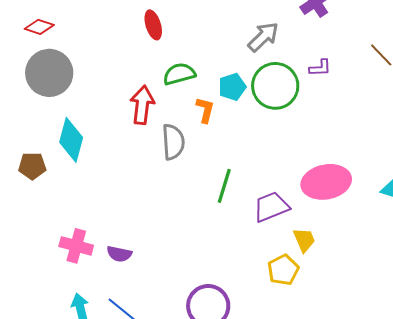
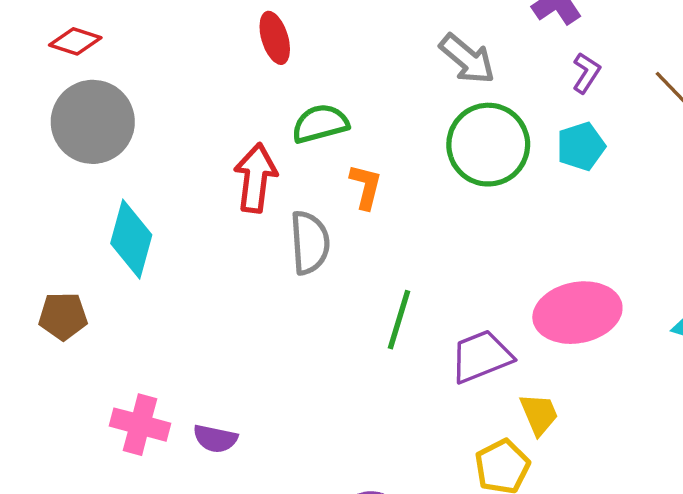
gray arrow: (263, 37) -> (467, 59), turned 84
purple L-shape: (320, 68) -> (586, 73), moved, turned -55
cyan pentagon: (232, 87) -> (581, 146), moved
brown pentagon: (32, 166) -> (63, 316), moved

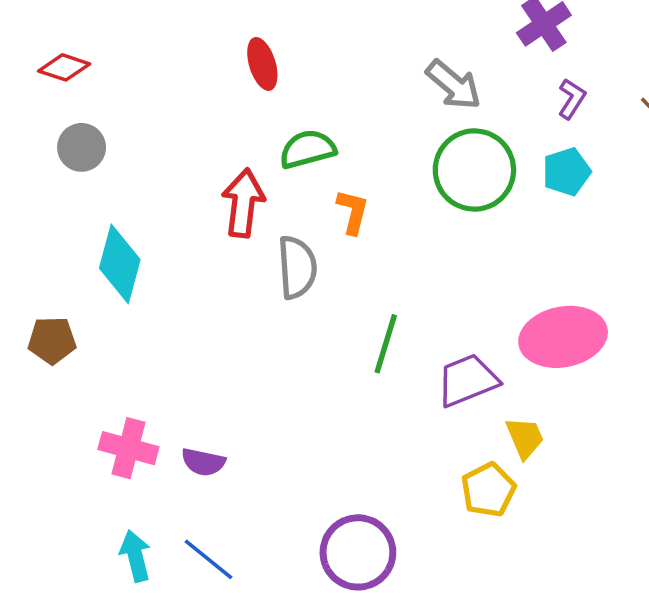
gray circle: (93, 122) -> (82, 147), size x0.6

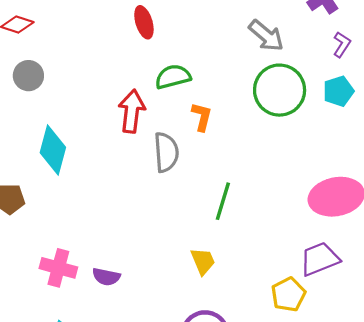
purple trapezoid: (467, 380) -> (320, 259), moved
yellow trapezoid: (525, 438) -> (203, 261), moved

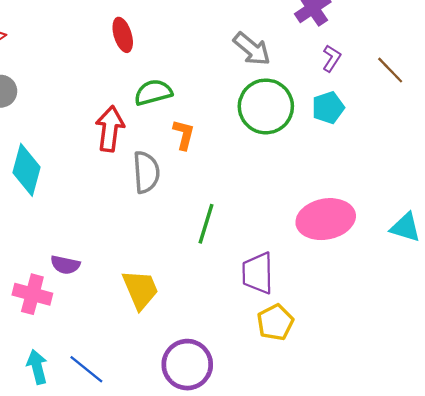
purple trapezoid: (320, 259) -> (258, 273), moved, turned -69
yellow trapezoid: (203, 261) -> (140, 289), moved, size x1.4
purple semicircle: (106, 277) -> (65, 265), moved

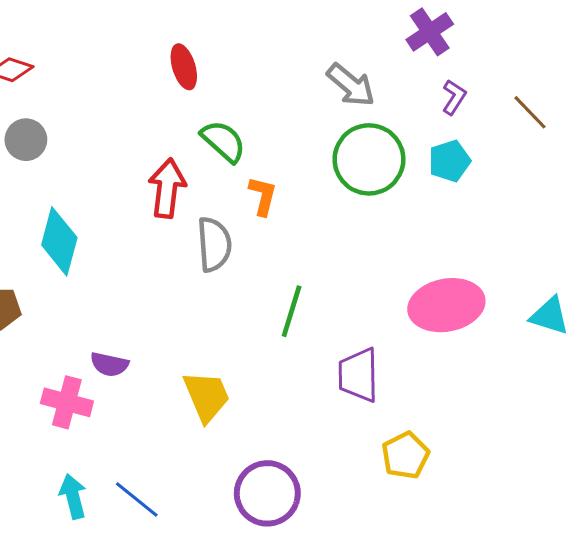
green semicircle: (153, 92) -> (223, 141), turned 57
yellow pentagon: (275, 322) -> (405, 455), moved

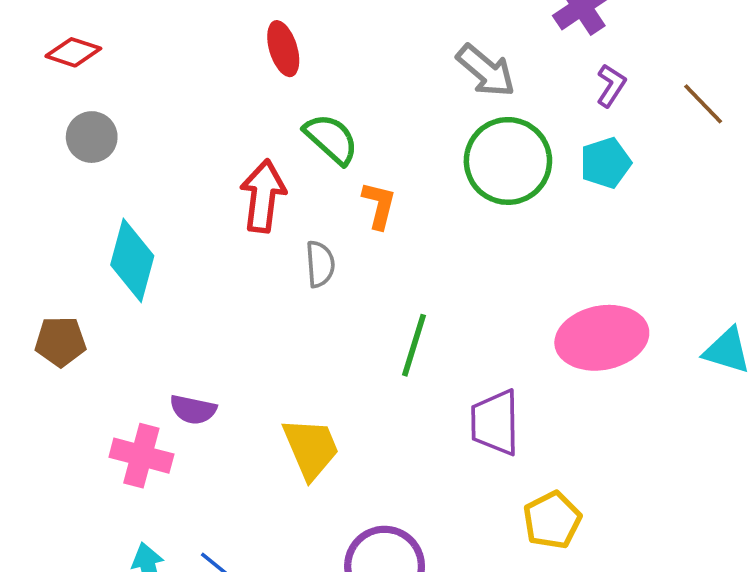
gray semicircle: (214, 244) -> (320, 264), size x0.7

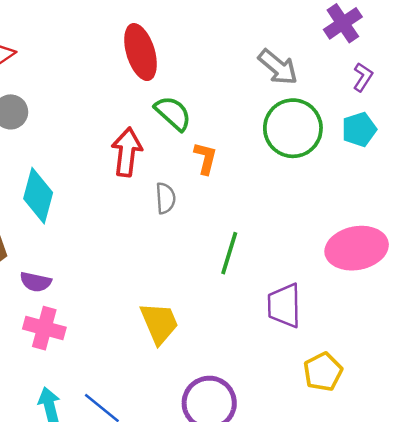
red ellipse: (283, 49) -> (141, 52), size x1.5
purple semicircle: (193, 410) -> (36, 282), moved

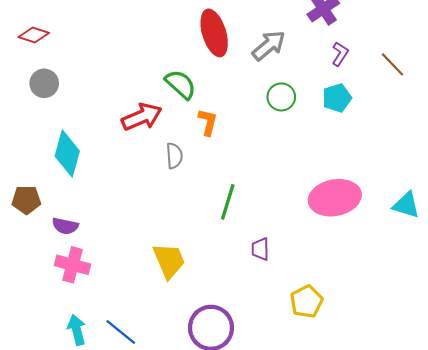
red ellipse: (141, 52) -> (214, 33), moved
gray arrow: (278, 67) -> (269, 46), turned -80
green circle: (293, 128) -> (281, 97), size x0.6
red arrow: (127, 152) -> (142, 117), turned 60
purple trapezoid: (284, 306) -> (260, 249), moved, size x0.6

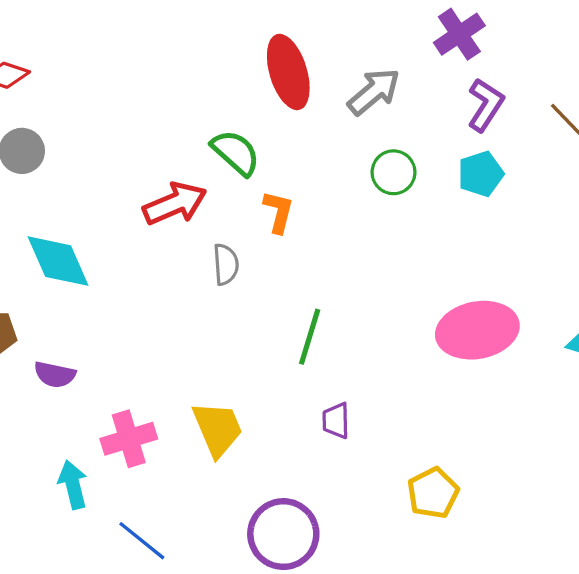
purple L-shape: (340, 54) -> (486, 105), size x1.4
cyan diamond: (67, 154) -> (58, 261), turned -39
purple trapezoid: (260, 249) -> (336, 421), moved
pink cross: (72, 265) -> (129, 439), moved, turned -32
cyan arrow: (77, 330) -> (73, 485), moved

